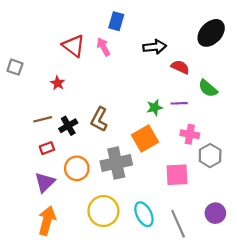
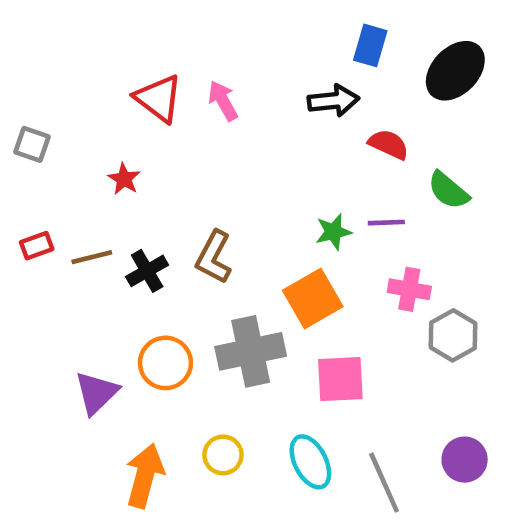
blue rectangle: (116, 21) -> (370, 45), moved
red rectangle: (47, 148) -> (37, 246), moved
pink square: (177, 175) -> (340, 379), moved
yellow circle: (103, 211) -> (223, 455), size x0.6
orange arrow: (47, 221) -> (145, 476), moved

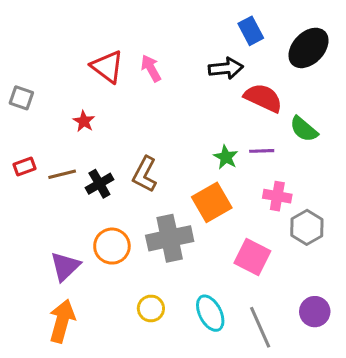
blue rectangle: (370, 45) -> (251, 31), turned -44
red semicircle: (389, 144) -> (263, 98), size x1.4
green star: (333, 232) -> (226, 157), turned -30
pink square: (340, 379) -> (252, 257), moved, turned 30
orange arrow: (145, 476) -> (62, 321), moved

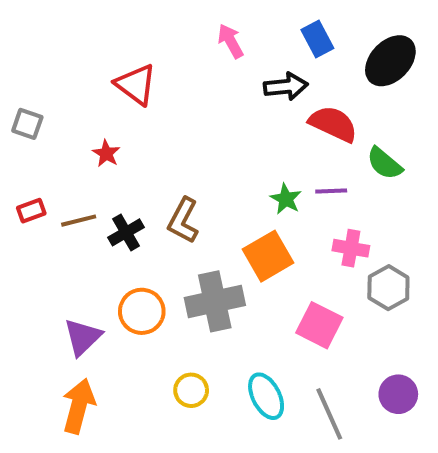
pink arrow: (151, 68) -> (231, 41), moved

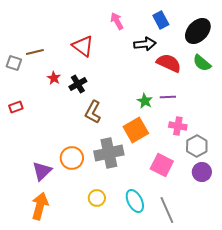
red triangle: (136, 84) -> (83, 46), moved
green semicircle: (384, 163) -> (202, 63), moved
brown line: (79, 221) -> (35, 52), moved
black cross: (126, 232) -> (78, 84), moved
purple circle: (398, 394) -> (202, 172), moved

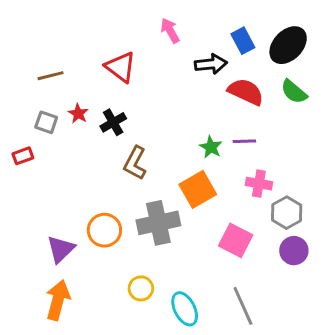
blue rectangle: (161, 20) -> (243, 41), moved
gray square: (14, 63) -> (46, 122), moved
cyan ellipse: (135, 201) -> (185, 309), moved

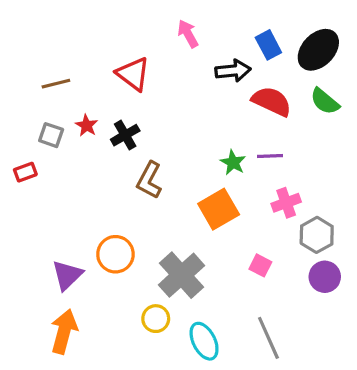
pink cross: (259, 184) -> (286, 203), turned -30
gray cross: (158, 223) -> (181, 275), moved, turned -30
pink square: (236, 240) -> (260, 265), size x0.6

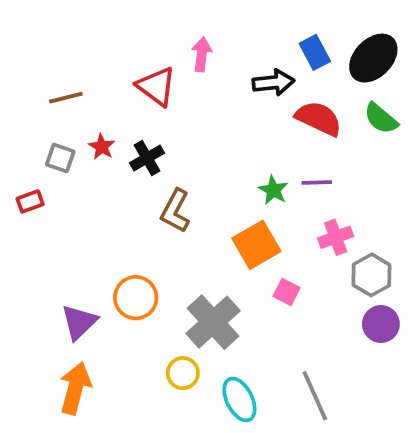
pink arrow: (188, 34) -> (202, 54), moved, turned 36
pink square: (260, 265) -> (287, 292), moved

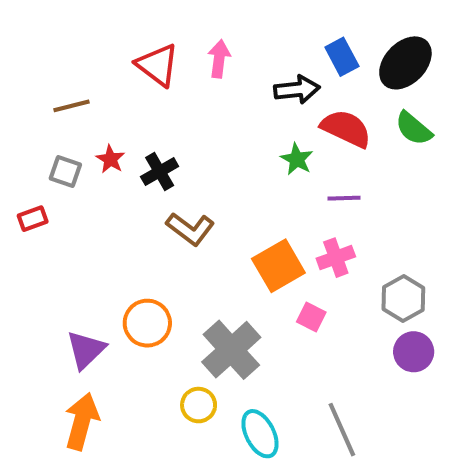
red triangle: (156, 86) -> (158, 65), moved
green star: (273, 190) -> (297, 159), moved
brown L-shape: (175, 211) -> (190, 229), turned -81
pink cross: (336, 237) -> (336, 258), moved

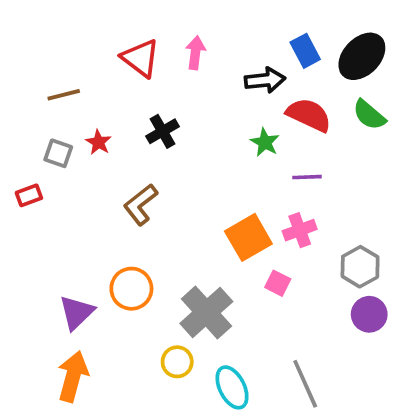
black cross: (160, 171) -> (162, 131), moved
brown L-shape: (190, 229) -> (141, 205), moved, turned 105

